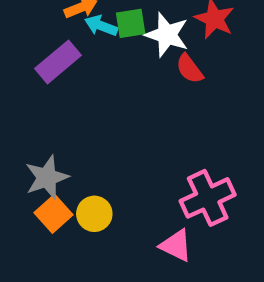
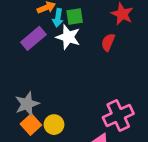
cyan arrow: (101, 26) -> (58, 18), turned -102
white star: (167, 35) -> (68, 37), moved
red semicircle: (190, 69) -> (108, 42), turned 60

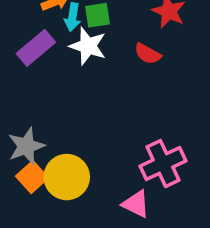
red semicircle: (108, 42) -> (148, 54), turned -84
yellow circle: (54, 125) -> (67, 177), size x1.5

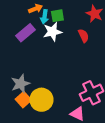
white star: (88, 46) -> (52, 32), turned -30
red semicircle: (148, 54) -> (83, 36), turned -144

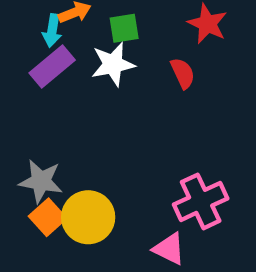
cyan arrow: (44, 17) -> (52, 30), moved
gray star: (20, 84) -> (41, 181), turned 30

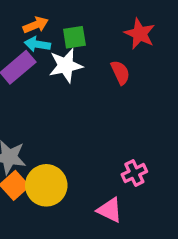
cyan arrow: (52, 30) -> (37, 44), moved, turned 90
pink cross: (201, 201) -> (134, 173), size x0.6

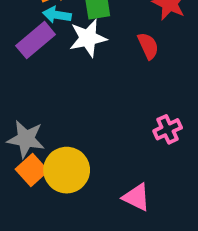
pink cross: (134, 173) -> (168, 129), moved

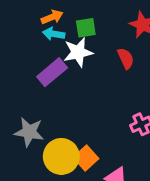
purple rectangle: (36, 40) -> (52, 72), moved
orange square: (32, 170) -> (86, 158), moved

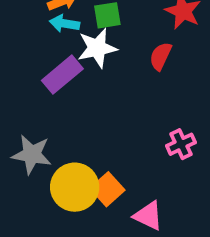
red semicircle: (126, 58) -> (161, 56), turned -130

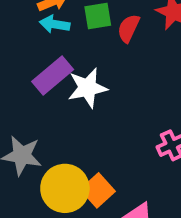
white star: (97, 48) -> (87, 88), moved
red semicircle: (161, 56) -> (129, 28), moved

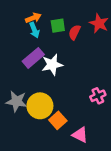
cyan arrow: (55, 24) -> (34, 30), turned -120
yellow circle: (65, 188) -> (40, 106), moved

